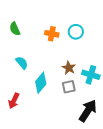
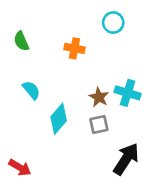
cyan circle: (76, 32) -> (113, 23), moved
cyan cross: (91, 75) -> (128, 93), moved
red arrow: (14, 101) -> (20, 168), moved, turned -84

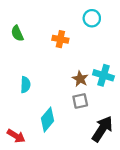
cyan semicircle: (31, 90) -> (25, 85), moved, turned 42
cyan diamond: (59, 119) -> (48, 120), moved

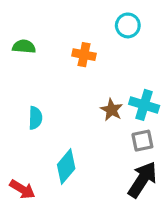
green semicircle: (17, 33) -> (24, 47), turned 119
gray square: (80, 101) -> (142, 141), moved

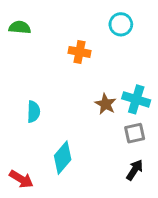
green semicircle: (24, 47) -> (20, 27), moved
black arrow: (142, 180) -> (135, 170), size x0.6

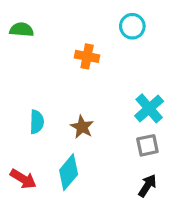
cyan cross: (136, 99) -> (149, 108), turned 32
brown star: (106, 104) -> (82, 127), moved
red arrow: (21, 179) -> (23, 179), moved

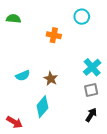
cyan semicircle: (37, 122) -> (23, 76), turned 64
red arrow: (23, 179) -> (14, 122), moved

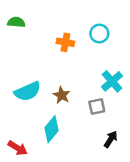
cyan circle: (82, 17) -> (99, 34), moved
cyan semicircle: (23, 76) -> (28, 91), size x1.5
gray square: (91, 90) -> (97, 107), moved

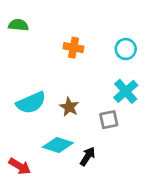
cyan circle: (99, 34) -> (126, 49), moved
cyan diamond: (52, 129) -> (58, 145), turned 68
black arrow: (111, 139) -> (88, 156), moved

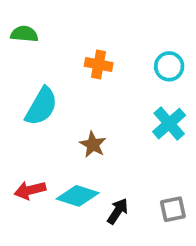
cyan semicircle: (31, 103) -> (41, 106), moved, turned -36
gray square: (109, 120) -> (173, 209), moved
red arrow: (20, 166) -> (30, 190), moved, turned 135

